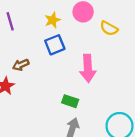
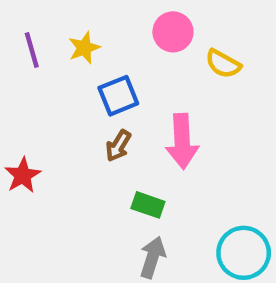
yellow star: (52, 20) -> (84, 48), moved
brown arrow: (21, 65) -> (118, 146), moved, turned -35

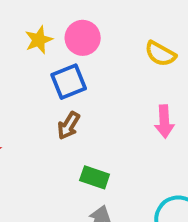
pink circle: (173, 32) -> (83, 38), moved
pink arrow: (182, 141) -> (164, 122), moved, size x0.7

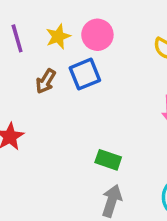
brown arrow: (69, 126) -> (46, 81), moved

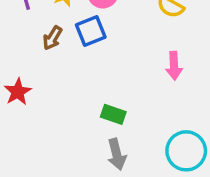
gray arrow: (112, 201) -> (117, 154), turned 148

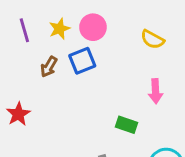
green rectangle: (113, 114) -> (127, 125), moved

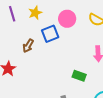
pink circle: (93, 27) -> (67, 19), moved
brown arrow: (49, 67) -> (28, 46), moved

